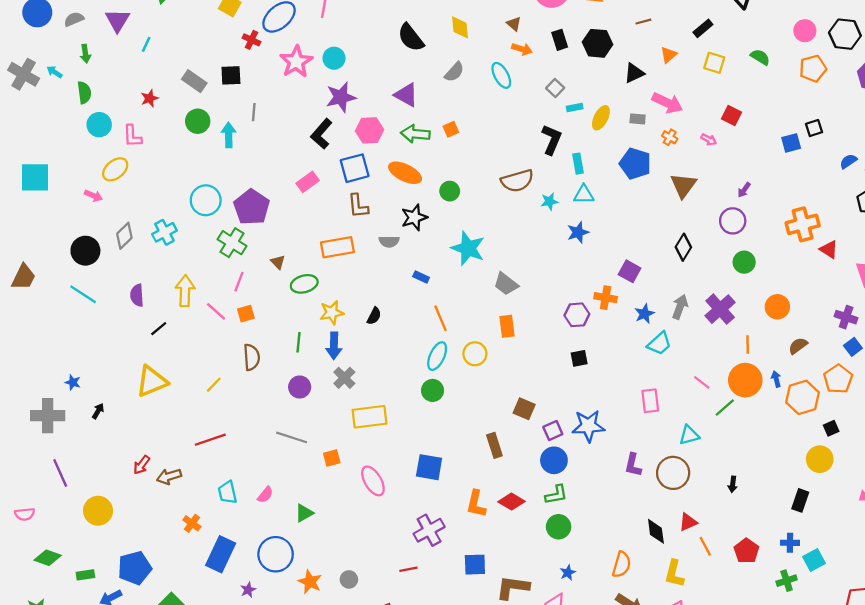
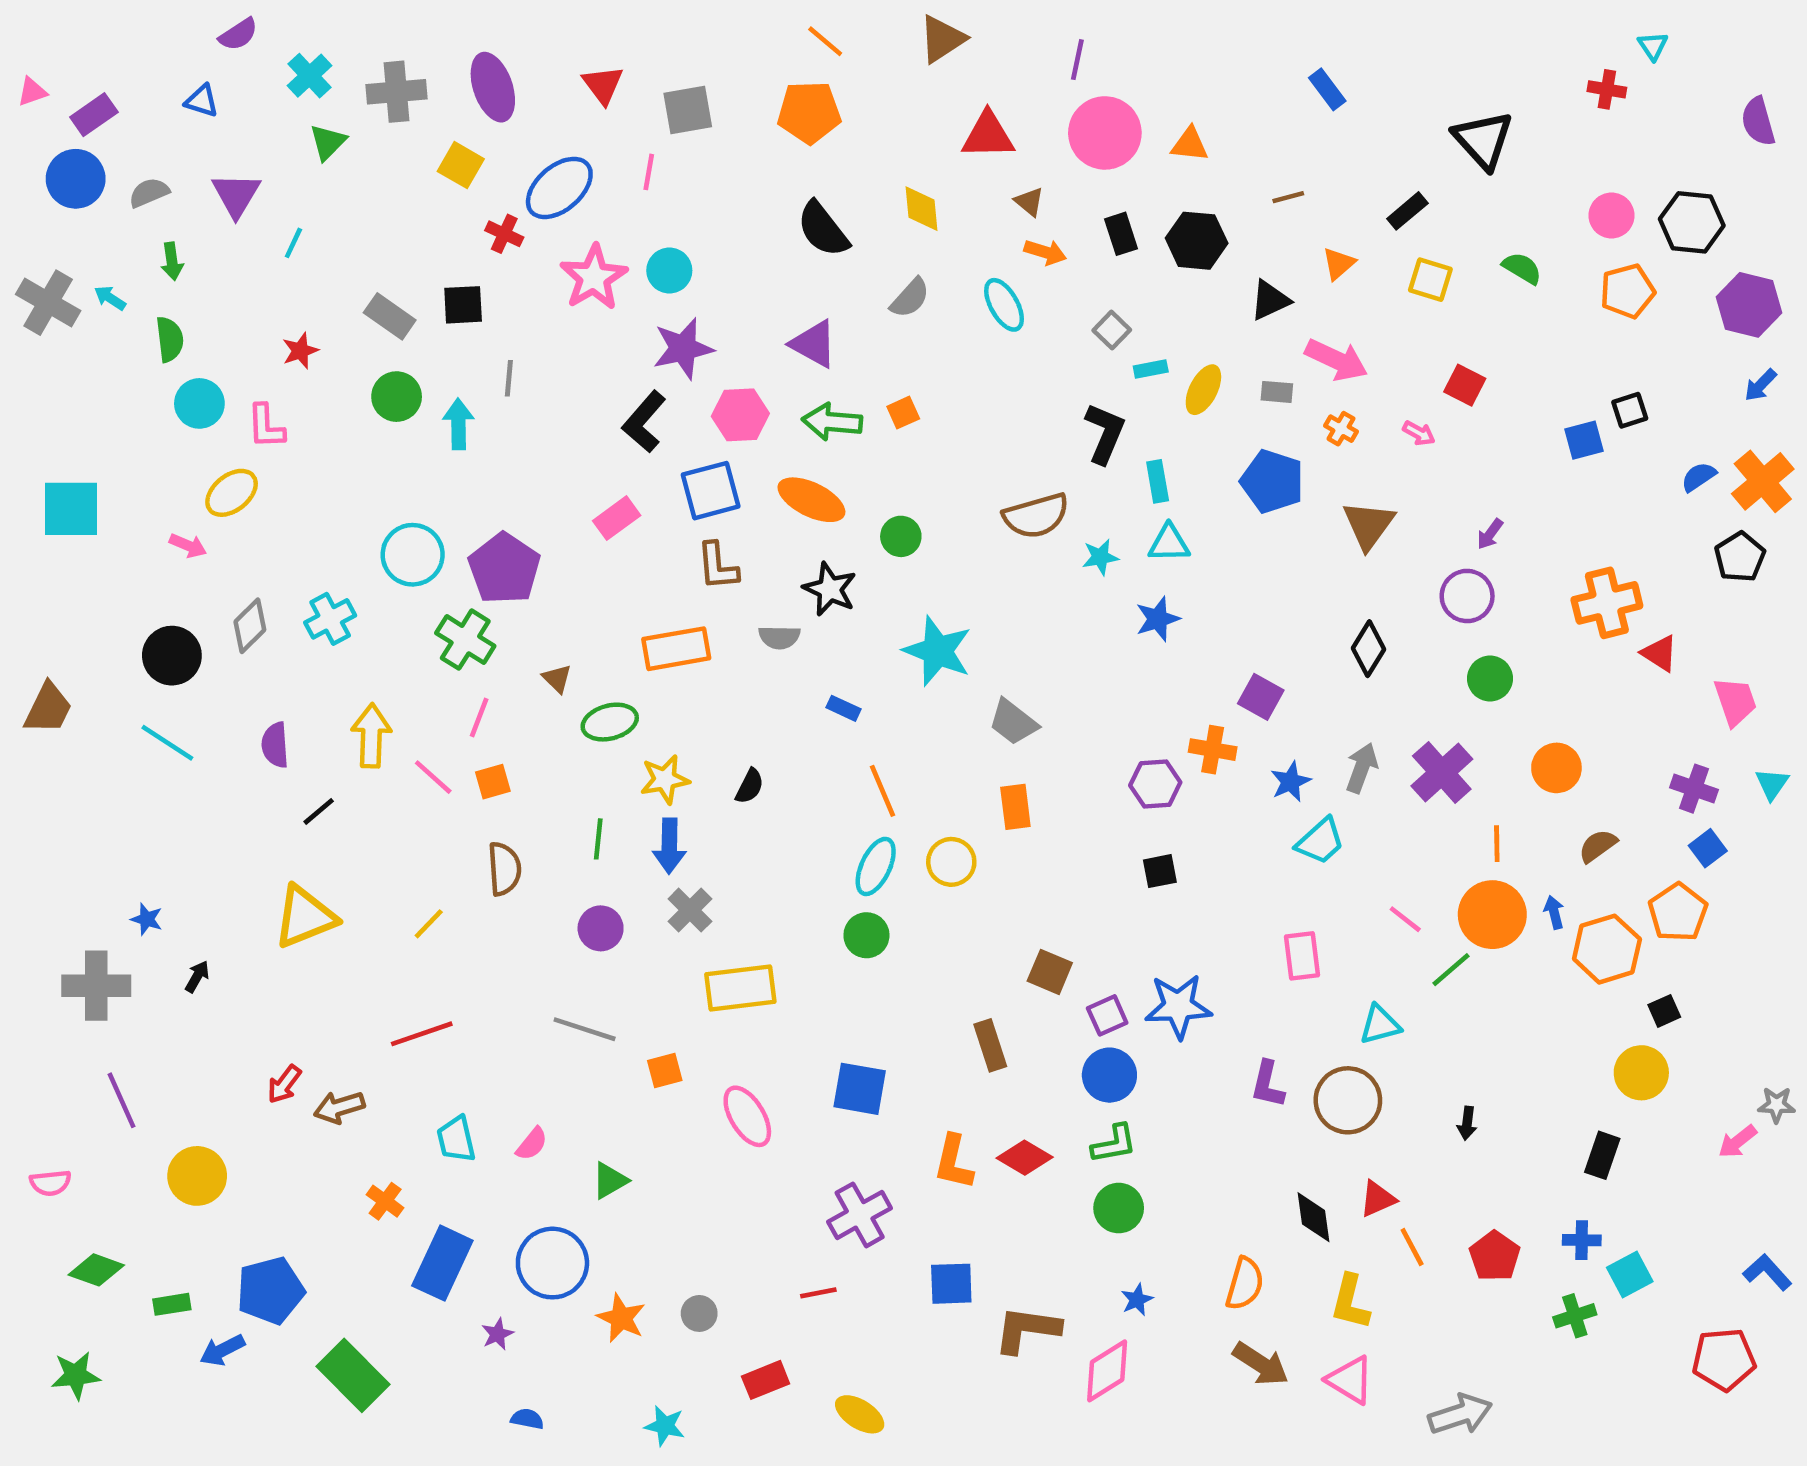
black star: (414, 217) -> (830, 589), turned -30

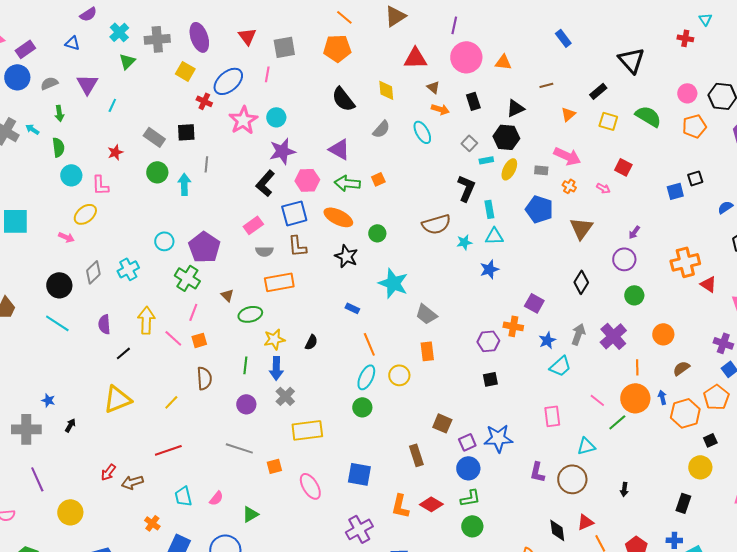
black hexagon: (1197, 241) -> (506, 137), moved
green semicircle: (1522, 268) -> (648, 116), size x1.5
black triangle: (1270, 300) -> (515, 108), moved
cyan circle: (413, 555) -> (164, 241), size x0.7
gray semicircle: (779, 637) -> (264, 251), moved

